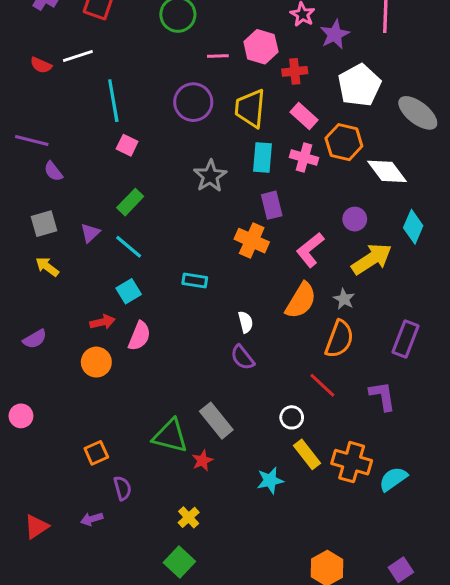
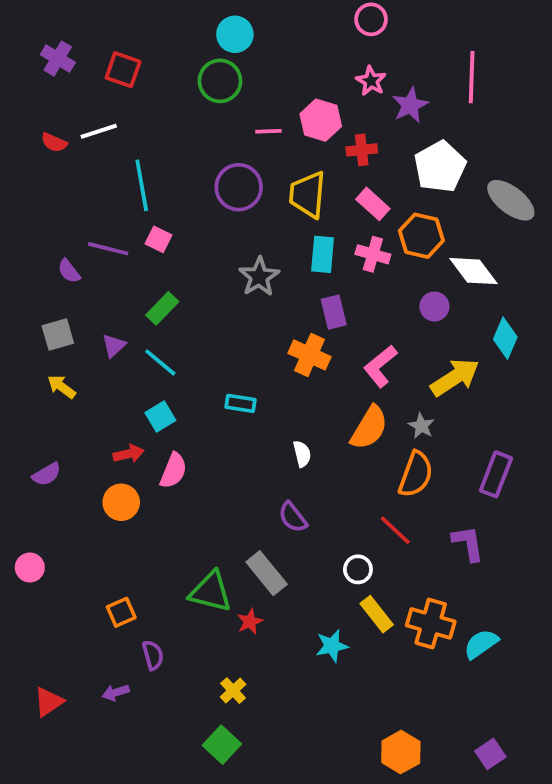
purple line: (32, 141) -> (108, 249), moved
purple circle: (355, 219) -> (434, 306), moved
purple semicircle: (242, 357) -> (293, 517), moved

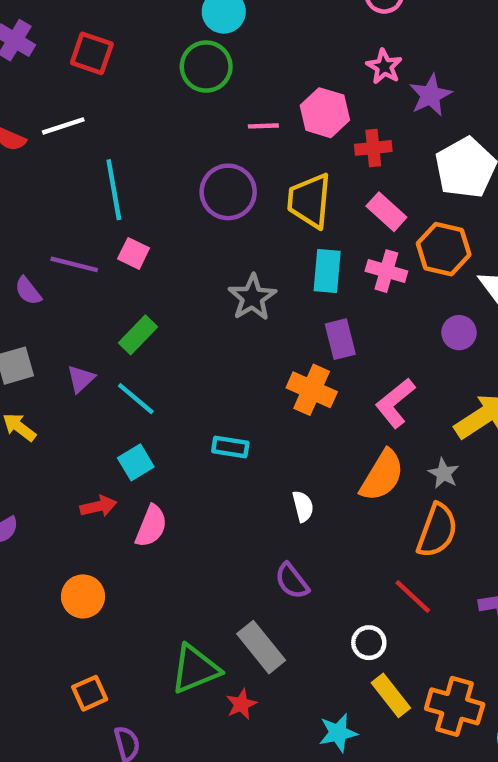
orange circle: (121, 502) -> (83, 596), moved
green triangle: (211, 592) -> (195, 669), turned -36

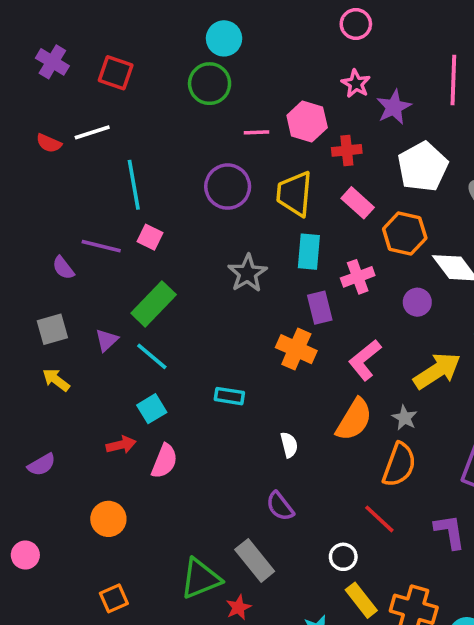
pink cross: (386, 271) -> (358, 277), moved, turned -36
green rectangle: (138, 335) -> (154, 304), size x1.4

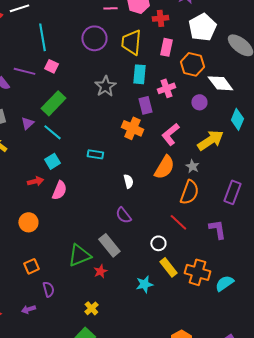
pink rectangle: (358, 203) -> (166, 47), turned 60

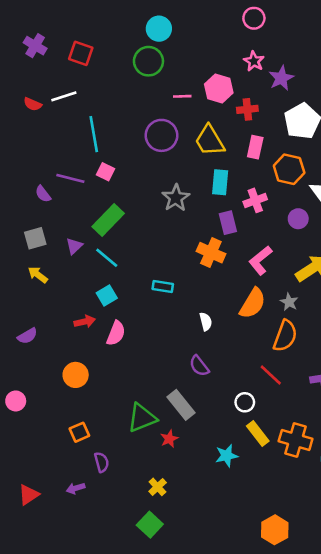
yellow trapezoid: (131, 42) -> (210, 141), turned -36

